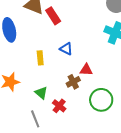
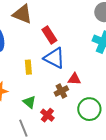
red rectangle: (53, 16) -> (49, 35), moved
blue triangle: (66, 49) -> (54, 58), size x1.6

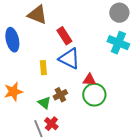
brown cross: (61, 91) -> (60, 95), moved
green circle: (89, 109) -> (94, 95), moved
red cross: (47, 115) -> (51, 124), moved

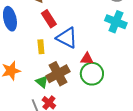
red rectangle: (64, 36) -> (49, 19), moved
brown cross: (60, 95) -> (58, 74), size x1.6

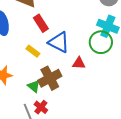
yellow rectangle: (41, 47) -> (33, 51), turned -48
green circle: (92, 74) -> (101, 42), moved

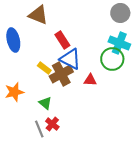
red rectangle: (41, 23) -> (62, 40), moved
brown cross: (50, 78) -> (61, 74), moved

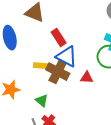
yellow rectangle: (44, 68) -> (41, 66), turned -32
brown cross: (61, 74) -> (58, 72), turned -35

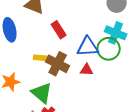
blue triangle: (67, 57) -> (88, 47), moved, turned -30
green triangle: (42, 101) -> (42, 93), size x1.6

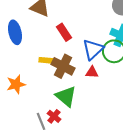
blue triangle: (88, 47) -> (93, 49), turned -40
green triangle: (42, 93) -> (66, 96), moved

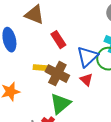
red triangle: (92, 72) -> (86, 80), turned 40
green triangle: (66, 96) -> (60, 104), turned 40

